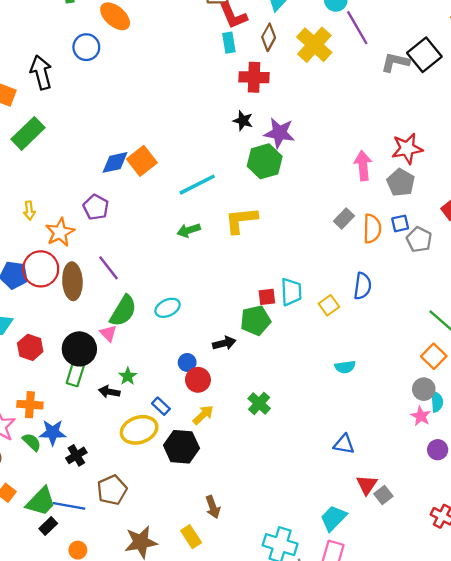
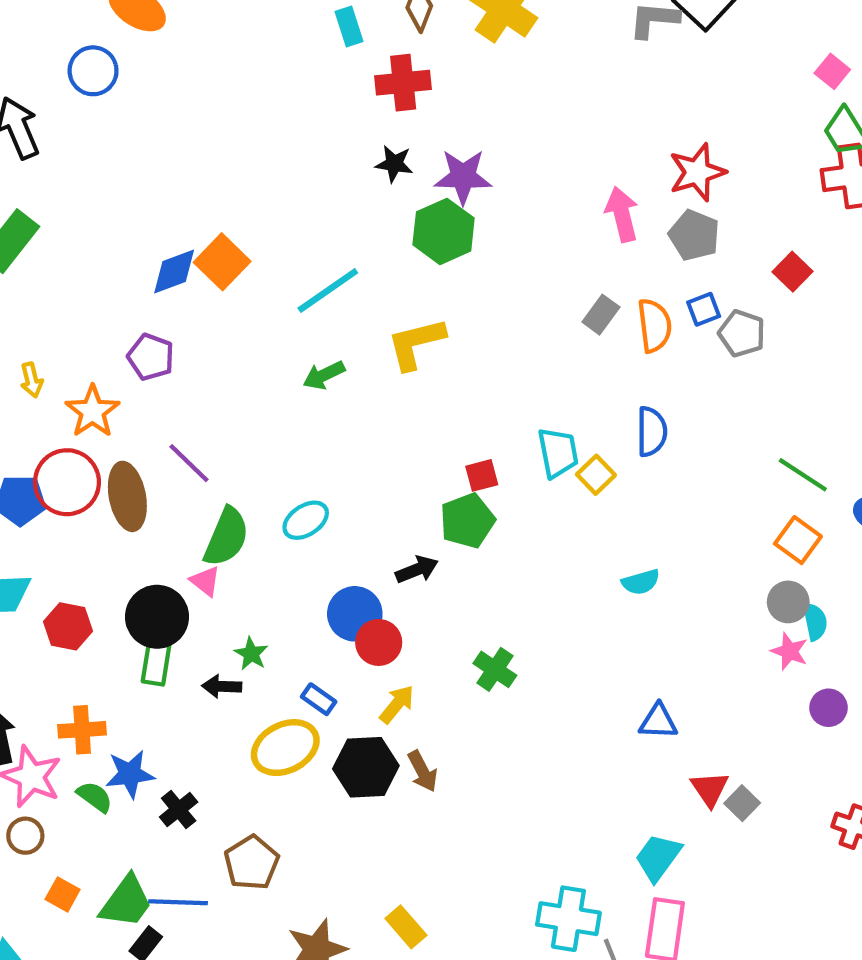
cyan trapezoid: (291, 292) -> (558, 453), moved
blue circle: (187, 362) -> (355, 614), size x1.6
brown arrow: (213, 507) -> (423, 771), moved

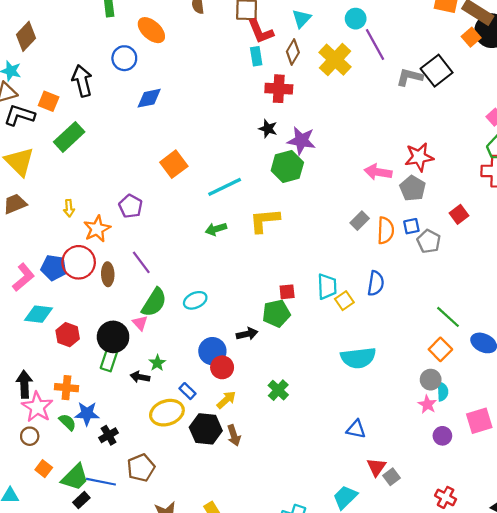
pink arrow: (622, 214) -> (378, 172), turned -76
blue diamond: (174, 271) -> (149, 98), moved
brown ellipse: (127, 496) -> (108, 274), size x0.7
cyan semicircle: (641, 582) -> (358, 358), size x1.8

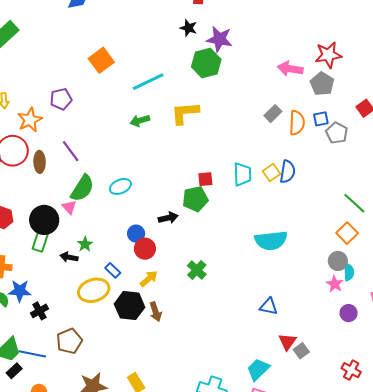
purple pentagon: (131, 206) -> (61, 99), turned 30
yellow square: (344, 301) -> (271, 173), moved
blue circle: (212, 351) -> (136, 234), size x0.7

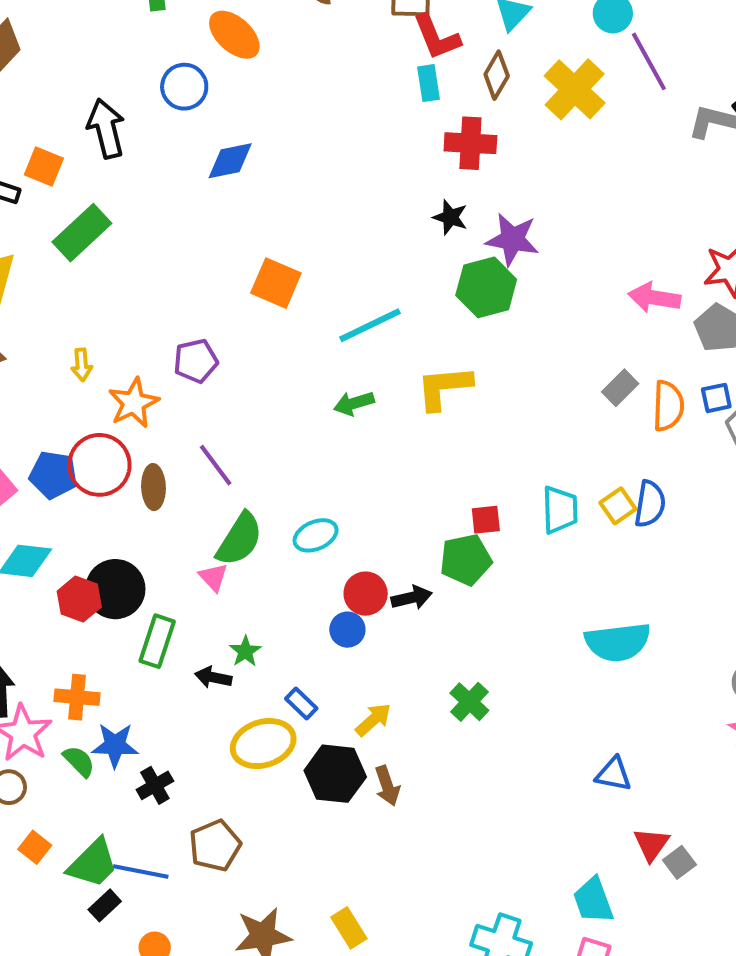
orange square: (101, 60) -> (276, 283), turned -30
black circle: (44, 220) -> (115, 589), moved
red circle: (145, 249) -> (366, 594), moved
cyan trapezoid: (258, 369) -> (593, 900), turned -65

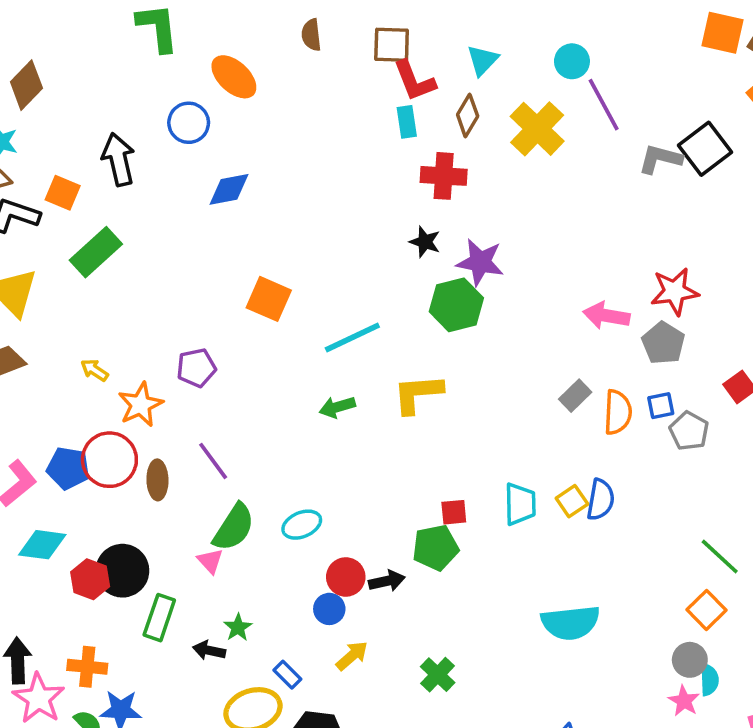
yellow arrow: (82, 365) -> (94, 370), turned 128
yellow arrow: (373, 720) -> (352, 656), moved

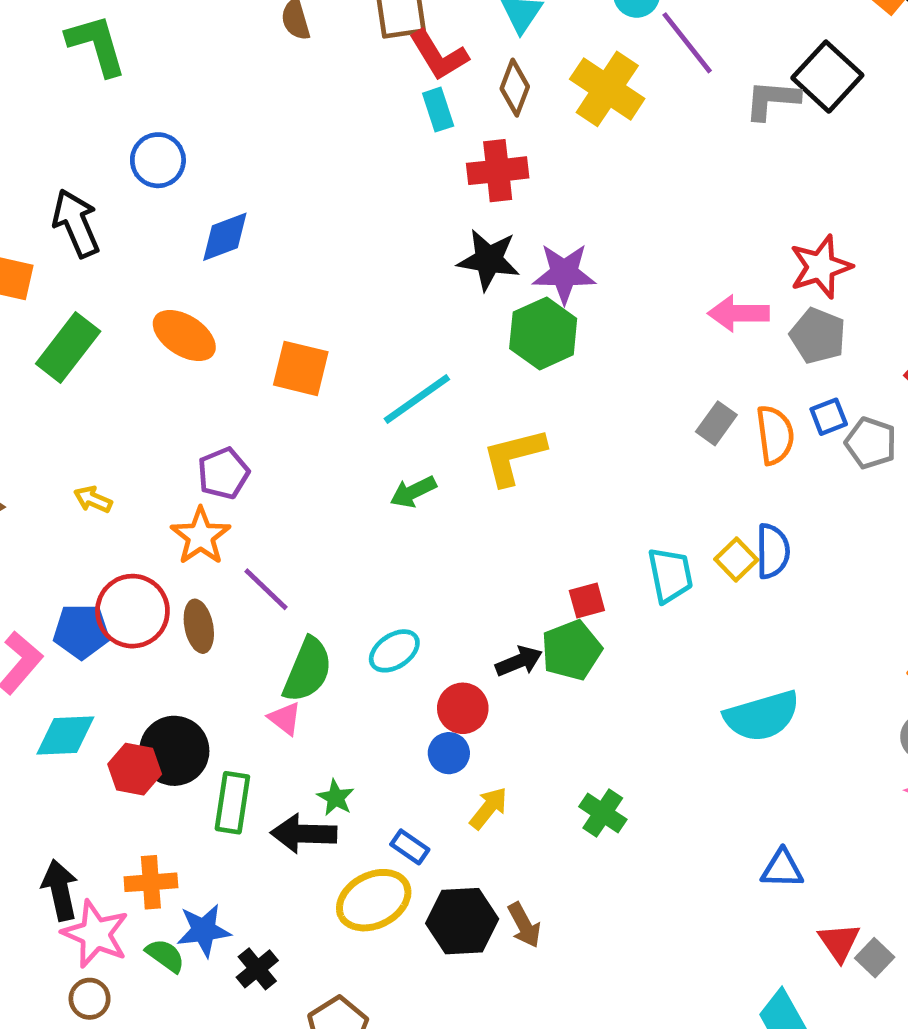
orange ellipse: (234, 77) -> (184, 336), moved
black star: (425, 242) -> (489, 260), size x1.5
orange star: (141, 405) -> (201, 536), moved
black arrow: (387, 581) -> (519, 661), moved
black arrow: (209, 650) -> (304, 834), size x1.5

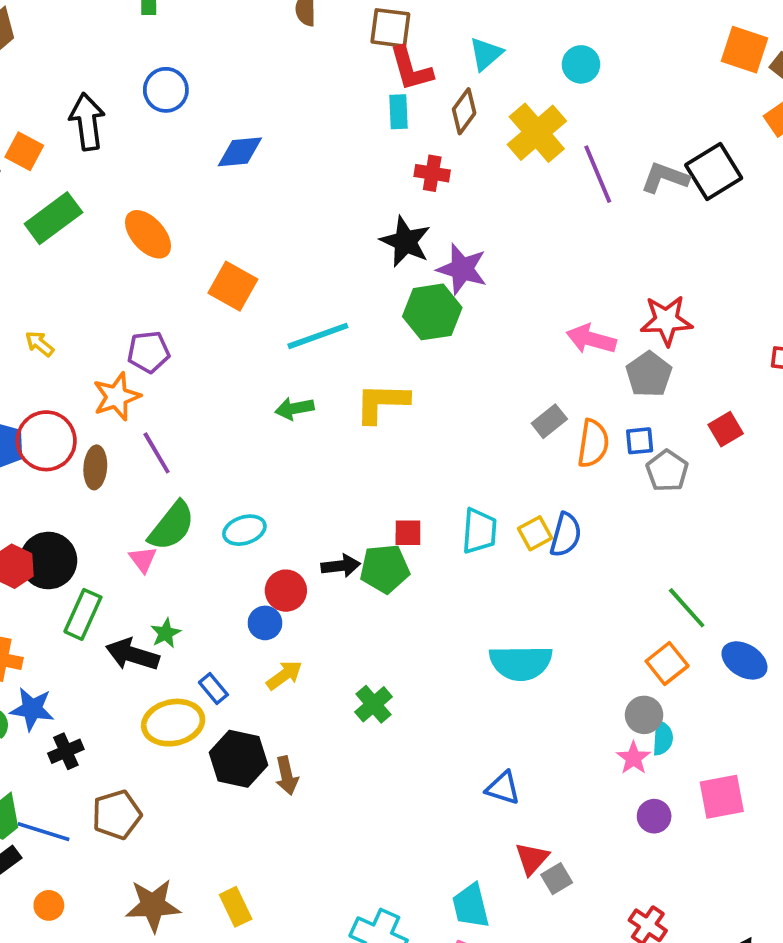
purple line: (687, 43) -> (598, 174), moved
red cross: (498, 171) -> (432, 173), size x0.7
blue diamond: (225, 237) -> (240, 152), moved

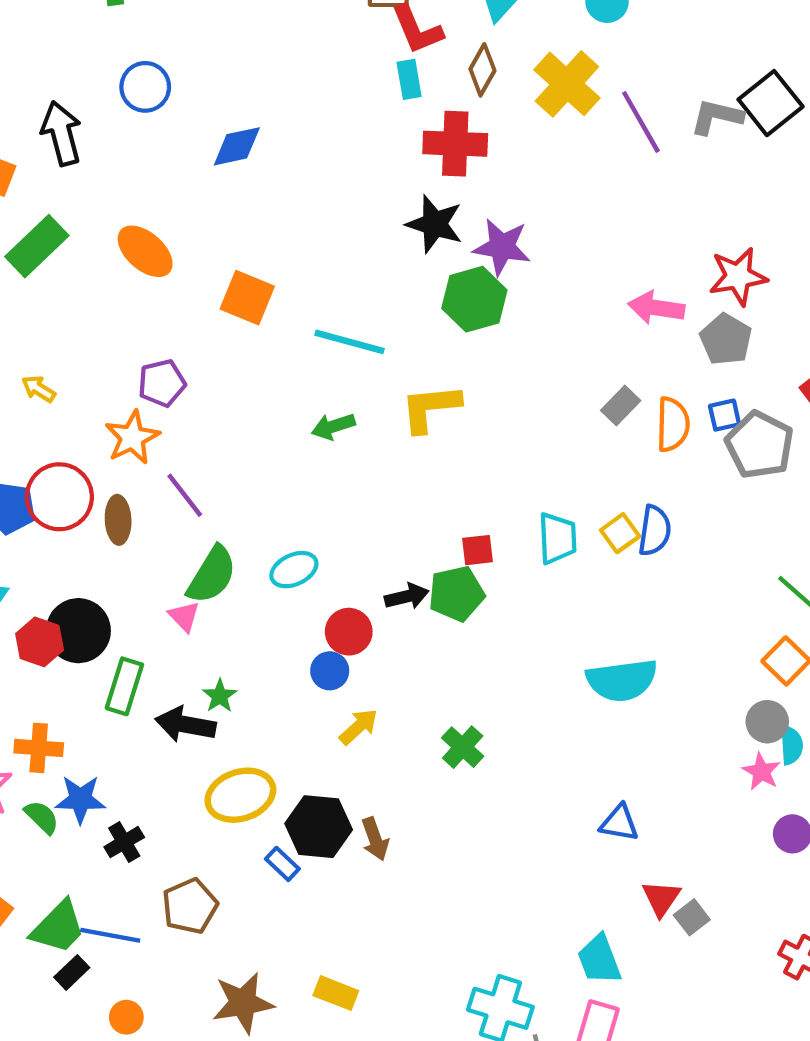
red cross: (432, 173) -> (455, 144), size x1.6
cyan line: (318, 336) -> (349, 342), turned 42
gray pentagon: (667, 471) -> (760, 445), size x1.4
blue rectangle: (213, 689) -> (282, 864), moved
yellow rectangle: (236, 907) -> (336, 993), turned -36

